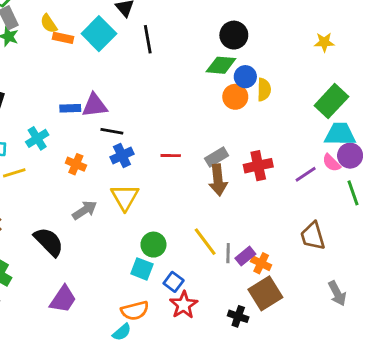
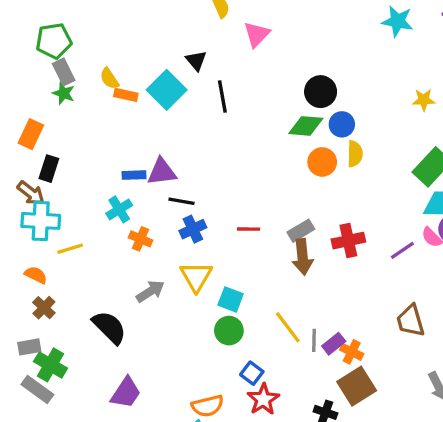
blue circle: (245, 77) -> (342, 124), moved
cyan cross: (37, 138) -> (119, 209), moved
cyan square: (142, 269) -> (231, 299), moved

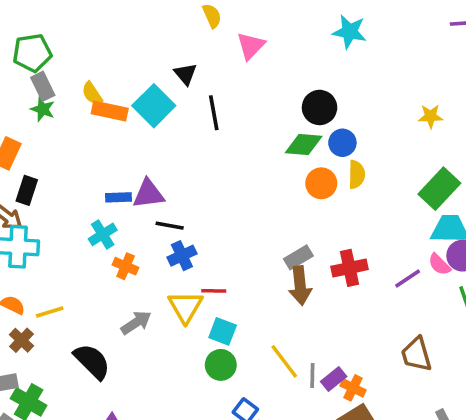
cyan star: (397, 21) -> (349, 32), moved
orange rectangle: (126, 95) -> (110, 111), size x1.4
red line: (249, 229) -> (214, 291), moved
yellow line: (70, 249) -> (50, 312), moved

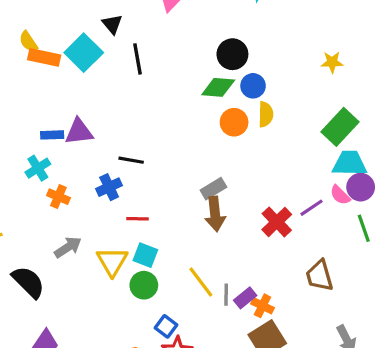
black line: (170, 226) -> (131, 160), moved
red cross: (349, 268) -> (277, 222), moved, turned -32
yellow triangle: (185, 307) -> (112, 261), moved

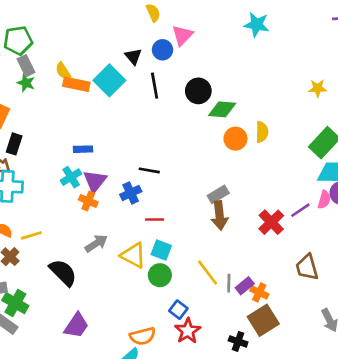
black circle: (232, 54) -> (198, 91), moved
blue circle: (253, 86) -> (163, 50), moved
purple triangle: (79, 132) -> (95, 181), moved, turned -45
pink semicircle: (340, 195) -> (324, 200), turned -120
yellow triangle: (112, 261) -> (133, 255), turned -32

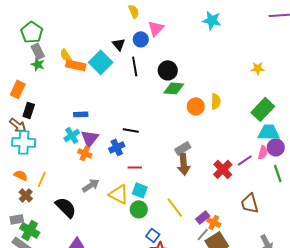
green pentagon: (18, 41) -> (32, 32), turned -30
green diamond: (222, 109) -> (174, 88), moved
yellow line: (31, 235) -> (42, 179), turned -49
gray line: (229, 283) -> (203, 234), moved, turned 40

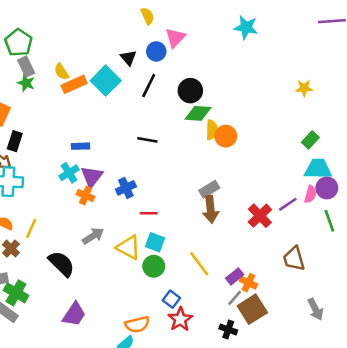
orange rectangle: (76, 65) -> (74, 84), turned -36
black line: (135, 66) -> (149, 86), turned 36
yellow semicircle: (216, 101) -> (212, 130), moved
green rectangle: (263, 109) -> (310, 140), size x0.6
black line: (131, 130) -> (147, 140), moved

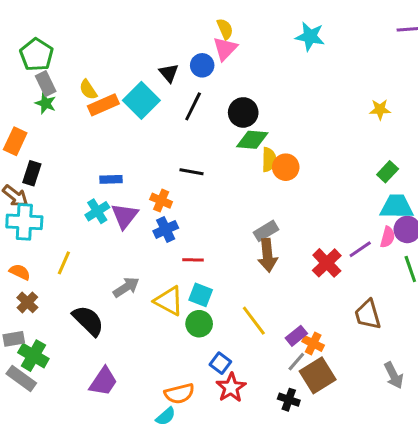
yellow semicircle: (147, 16) -> (225, 29), moved
orange cross: (85, 196) -> (161, 201), moved
yellow line: (31, 228) -> (64, 263), moved

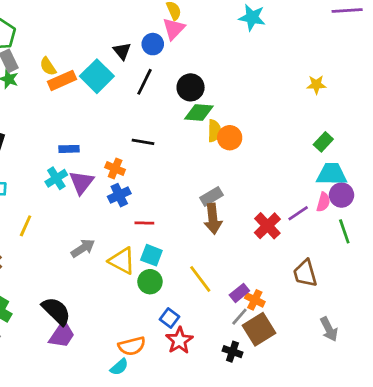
black semicircle: (88, 321) -> (56, 311), moved

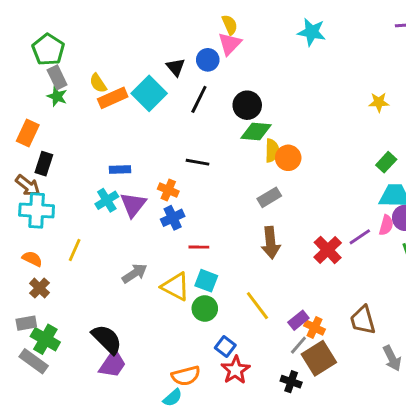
gray rectangle: (211, 196) -> (269, 197), moved
brown trapezoid: (305, 273) -> (363, 320), moved

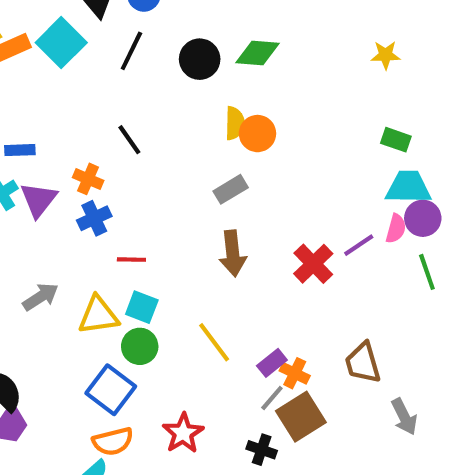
green diamond: (256, 132) -> (257, 53), moved
black line: (197, 162) -> (129, 140), turned 45
green rectangle: (386, 162) -> (396, 140), turned 66
yellow triangle: (176, 287) -> (98, 315), turned -36
blue square: (225, 347) -> (111, 390), moved, size x1.6

